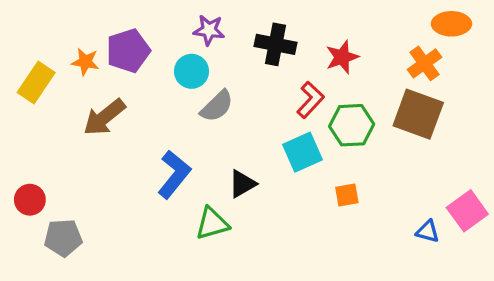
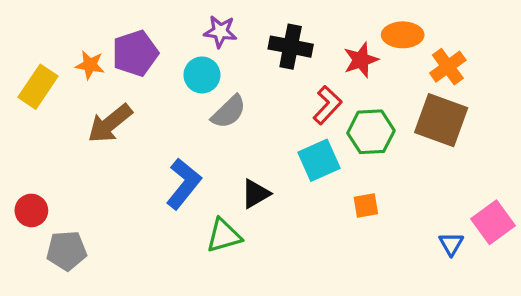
orange ellipse: (451, 24) -> (403, 35), moved
blue triangle: (428, 231) -> (451, 244), turned 45

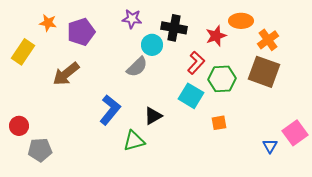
orange star: (90, 65) -> (48, 23), moved
cyan circle: (202, 75) -> (152, 45), moved
cyan square: (319, 160) -> (191, 96), turned -35

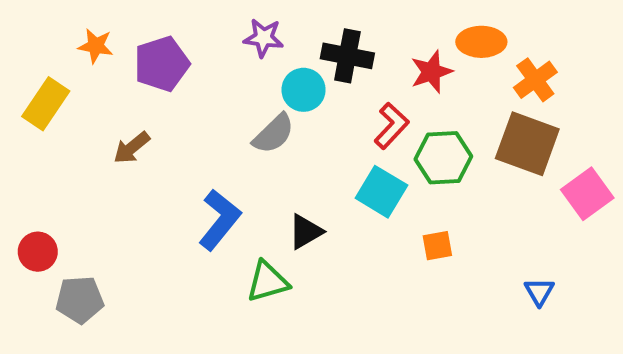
brown arrow: (66, 74) -> (132, 148), size x0.7
pink square: (295, 133) -> (587, 194), moved

